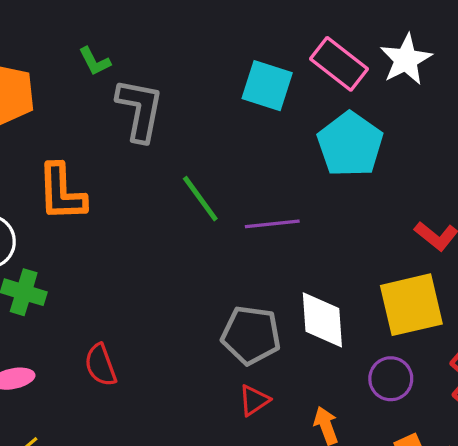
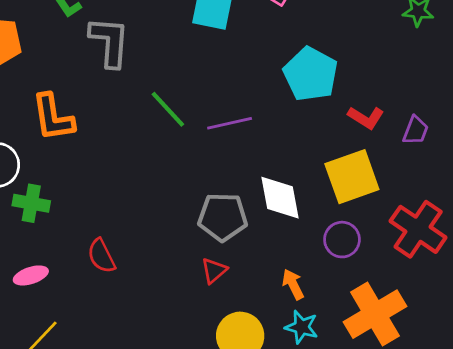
cyan pentagon: (350, 144) -> (311, 74), moved
red triangle: (254, 400) -> (214, 271), moved

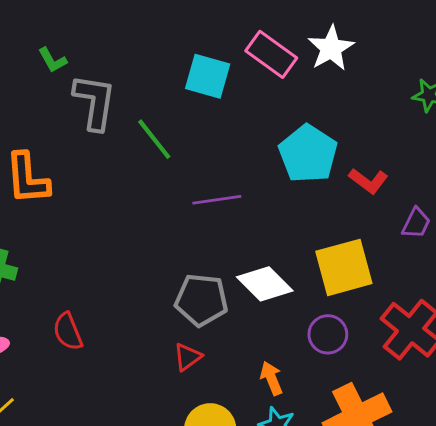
green line: (168, 109) -> (154, 139), moved
red L-shape: (366, 118) -> (368, 181), moved
white diamond: (280, 198) -> (265, 284), turned -39

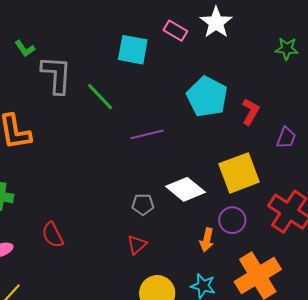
pink rectangle: (271, 54) -> (175, 31), size x0.7
red L-shape: (368, 181) -> (250, 112), turned -92
gray pentagon: (201, 300) -> (143, 204), size x0.6
orange arrow: (271, 378) -> (207, 240), moved, turned -140

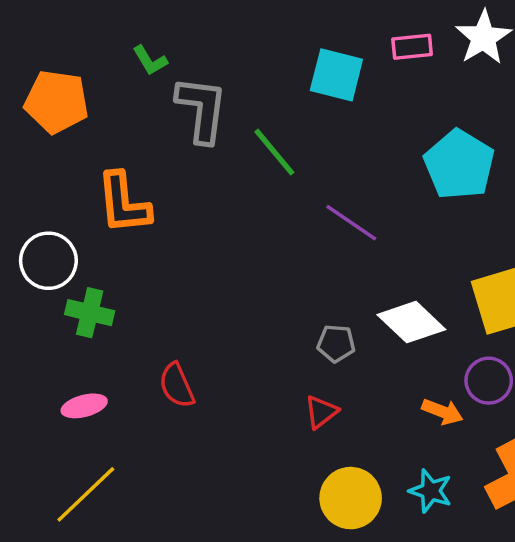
pink rectangle: (175, 31) -> (412, 47), turned -40
purple line: (147, 134) -> (351, 223), turned 44
orange arrow: (207, 240) -> (442, 412), turned -85

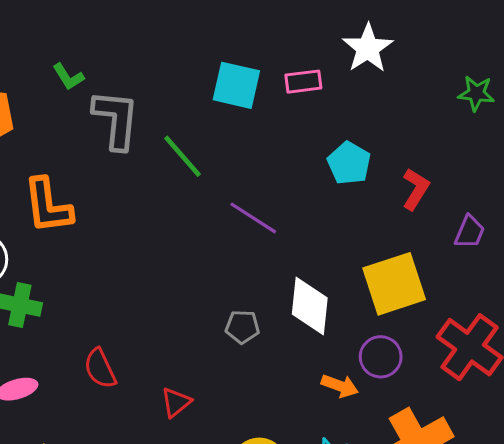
pink rectangle: (412, 47) -> (303, 82), moved
cyan pentagon: (459, 165) -> (349, 163), size x0.7
white diamond: (411, 322) -> (310, 306), turned 54
red triangle: (321, 412) -> (176, 402), moved

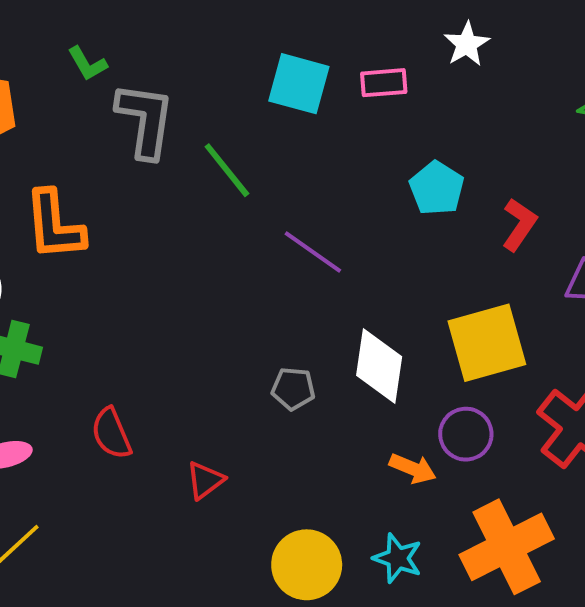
white star: (368, 48) -> (467, 44), size x0.7

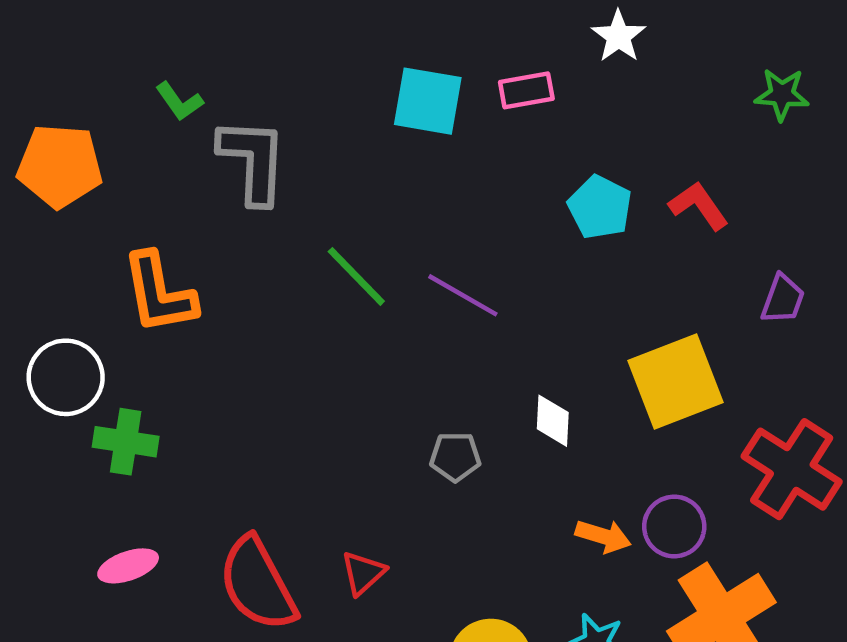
green line: (227, 170) -> (356, 276), moved
red L-shape: (519, 224) -> (699, 206), moved, turned -64
white diamond: (379, 366) -> (553, 421), size x0.6
red semicircle: (111, 433) -> (258, 584), moved, size x1.6
purple circle: (466, 434) -> (674, 527), moved

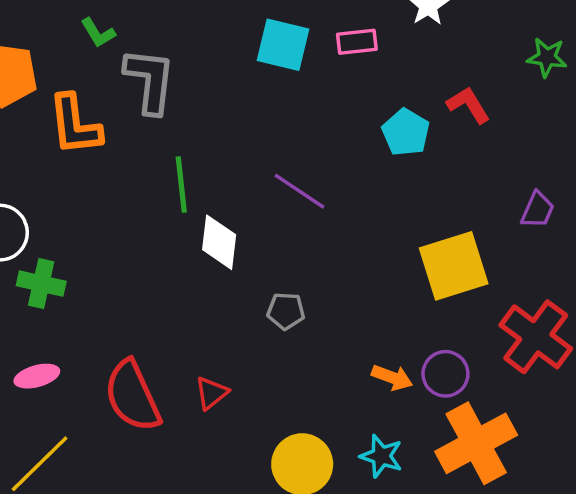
red L-shape: (699, 206) -> (468, 105), moved
green line: (356, 276) -> (181, 184), moved, turned 34
orange L-shape: (159, 293) -> (75, 125), moved
white diamond: (553, 421) -> (219, 242), moved, size x1.4

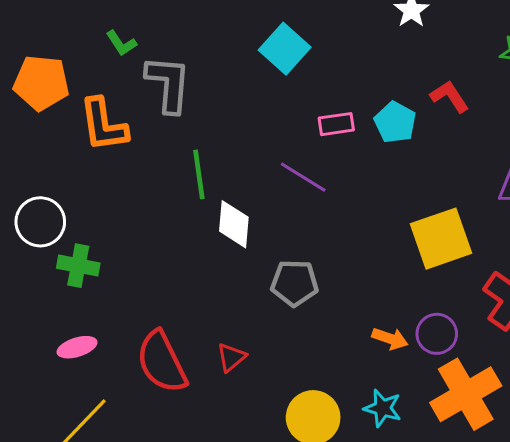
pink rectangle: (357, 42) -> (336, 124), moved
cyan square: (283, 45) -> (285, 49), turned 30
gray pentagon: (286, 311) -> (294, 283), size x1.4

